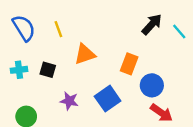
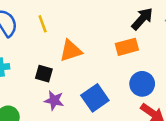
orange rectangle: (129, 64) -> (127, 47), moved, turned 54
black square: (48, 70) -> (44, 74), moved

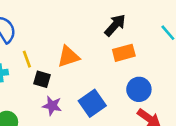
black arrow: (142, 19) -> (115, 25), moved
yellow line: (43, 24) -> (27, 59), moved

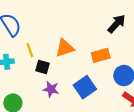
black arrow: (115, 25) -> (117, 24), moved
orange rectangle: (124, 53) -> (101, 55), moved

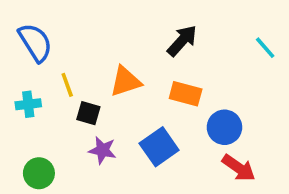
black arrow: (117, 24) -> (182, 41), moved
orange rectangle: (101, 55) -> (186, 94), turned 30

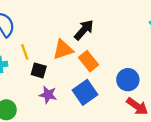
black arrow: (182, 41) -> (84, 30), moved
orange rectangle: (186, 94) -> (88, 61), moved, turned 36

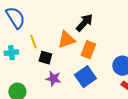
orange rectangle: (88, 61) -> (88, 50), turned 60

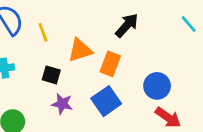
black arrow: (84, 23) -> (127, 25), moved
yellow line: (33, 42) -> (43, 32), moved

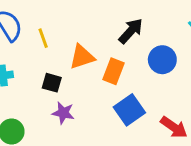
blue circle: (157, 86) -> (162, 60), moved
blue square: (106, 101) -> (129, 110), moved

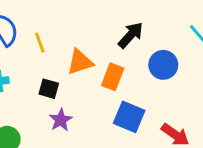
blue square: (129, 110) -> (129, 117), turned -32
purple star: (63, 113) -> (61, 120), turned 30

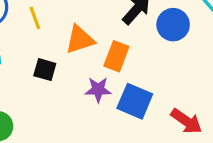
blue circle: (163, 65) -> (173, 25), moved
purple star: (61, 120) -> (98, 90), moved, turned 30

